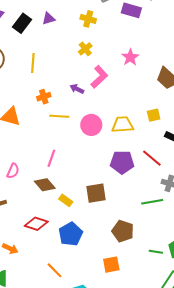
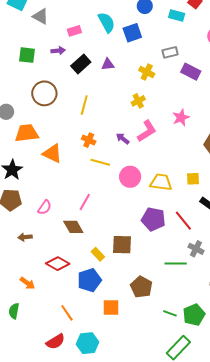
orange cross: (44, 97) -> (89, 140), turned 32
yellow rectangle: (66, 200) -> (98, 254), moved
orange square: (111, 265) -> (111, 307), moved

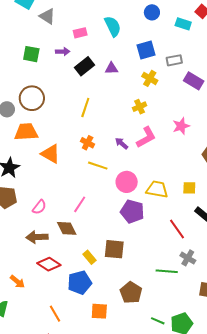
blue square: (132, 33) -> (146, 50), moved
brown circle: (44, 93) -> (32, 98), moved
purple pentagon: (153, 219) -> (132, 211), moved
brown arrow: (25, 237) -> (37, 237), moved, size x1.5

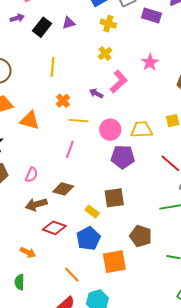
orange cross: (88, 143) -> (63, 101), turned 32
pink line: (80, 204) -> (70, 149), moved
brown diamond: (67, 228) -> (63, 189), turned -35
orange square: (99, 311) -> (114, 262), size x1.4

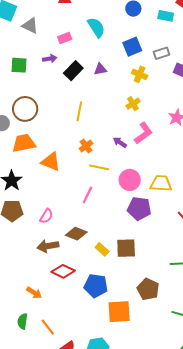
yellow rectangle: (92, 212) -> (102, 249), moved
blue pentagon: (88, 239) -> (96, 286), turned 30
orange line: (72, 275) -> (48, 327), moved

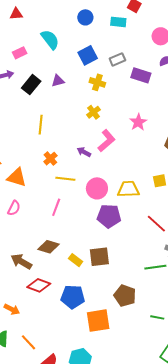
pink semicircle: (46, 216) -> (14, 208), moved
brown arrow: (48, 246) -> (21, 262), turned 45

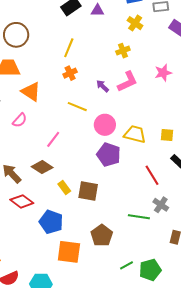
orange cross: (50, 159) -> (70, 73), moved
pink line: (56, 207) -> (53, 139), moved
green line: (157, 317) -> (127, 265), turned -56

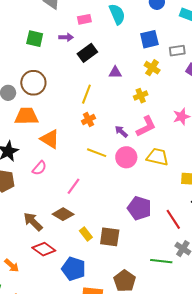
purple triangle: (98, 10) -> (115, 72), moved
pink circle: (105, 125) -> (126, 157), moved
yellow trapezoid: (135, 134) -> (158, 157), moved
purple pentagon: (109, 155) -> (139, 208), moved

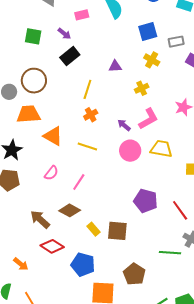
purple arrow: (66, 37) -> (64, 34), turned 40
black rectangle: (87, 53) -> (70, 56), moved
yellow line: (97, 153) -> (87, 147), moved
pink semicircle: (39, 168) -> (51, 173), moved

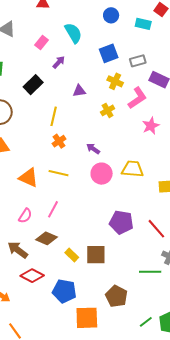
pink rectangle: (82, 15) -> (41, 42), turned -32
purple arrow: (64, 34) -> (59, 62), moved, turned -80
pink L-shape: (148, 119) -> (137, 98), moved
orange triangle: (53, 136) -> (29, 178), moved
pink semicircle: (51, 173) -> (25, 216), moved

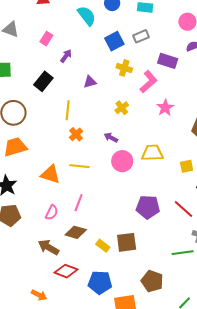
cyan semicircle: (73, 33) -> (87, 16), moved
gray rectangle: (138, 61) -> (141, 36), moved
yellow cross: (108, 110) -> (122, 108), moved

